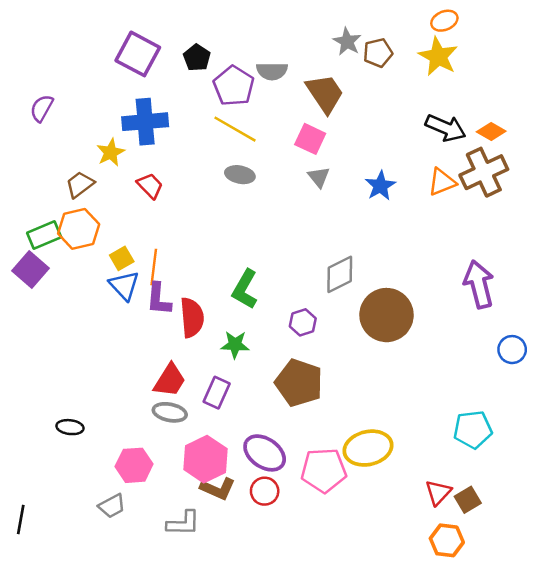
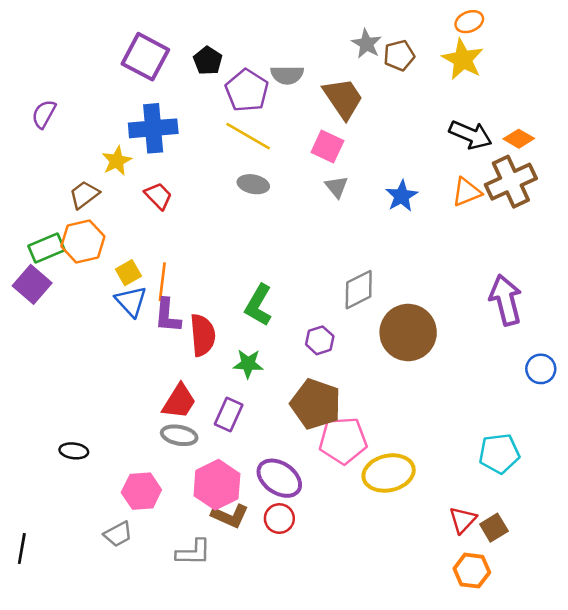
pink pentagon: (324, 470) -> (343, 440), moved

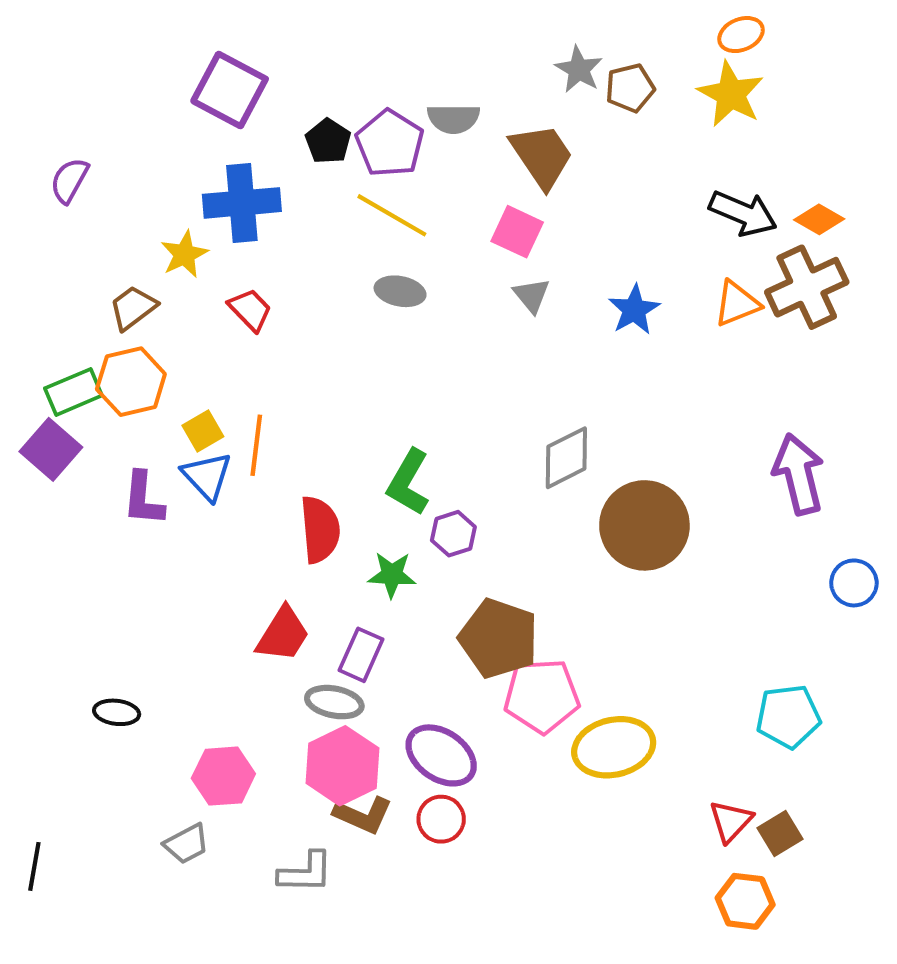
black pentagon: (208, 61) -> (328, 141), moved
purple L-shape: (167, 316) -> (143, 499), moved
purple hexagon: (320, 340) -> (453, 534), moved
gray ellipse: (179, 435) -> (334, 702), moved

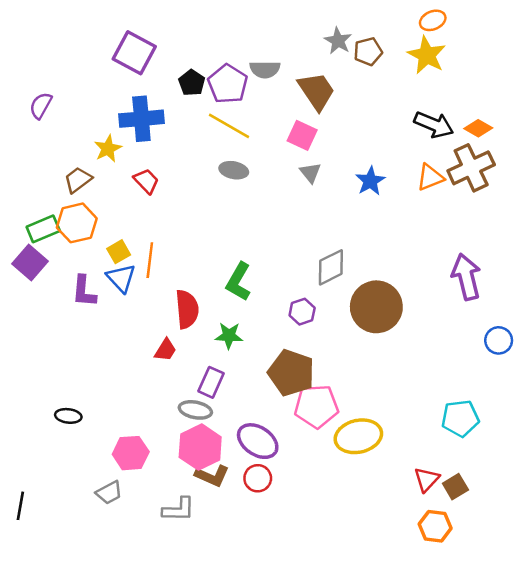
purple hexagon: (453, 534) -> (302, 312), moved
red trapezoid: (283, 634) -> (165, 350), moved, size x0.7

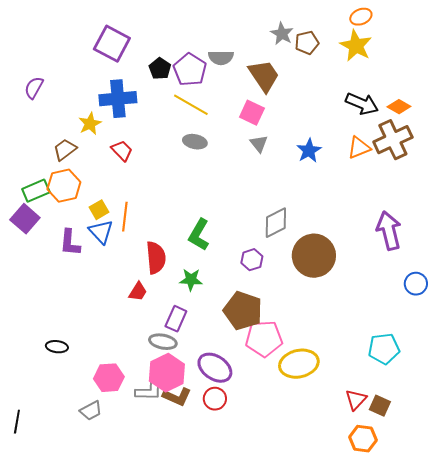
brown square: (455, 487) -> (380, 406), turned -35
gray L-shape: (179, 509) -> (149, 391), moved

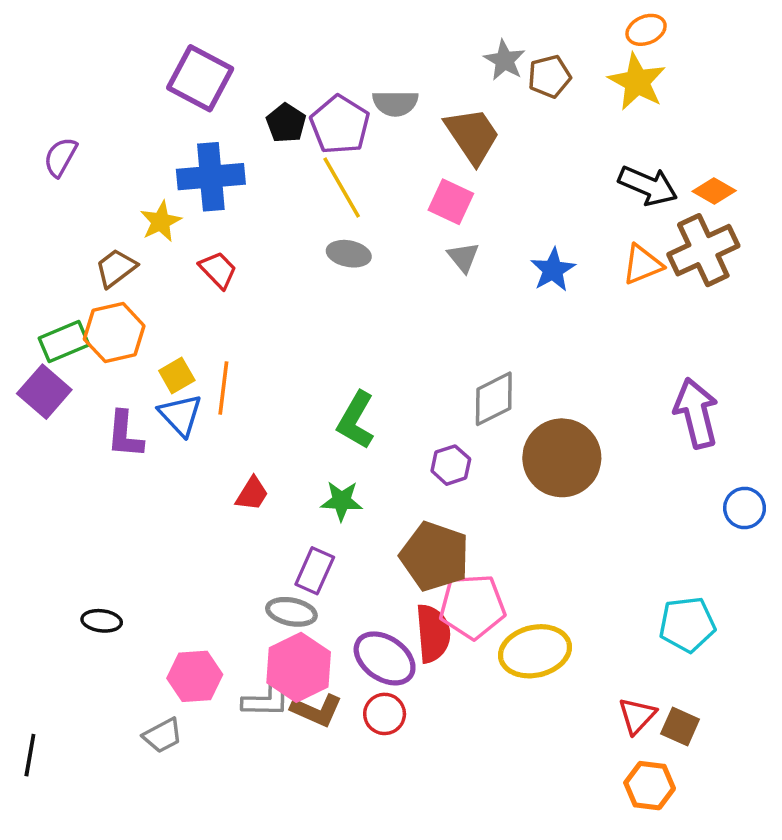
yellow line: (191, 105) -> (342, 187), turned 30
red semicircle: (156, 258) -> (433, 633), moved
red trapezoid: (138, 292) -> (252, 494), moved

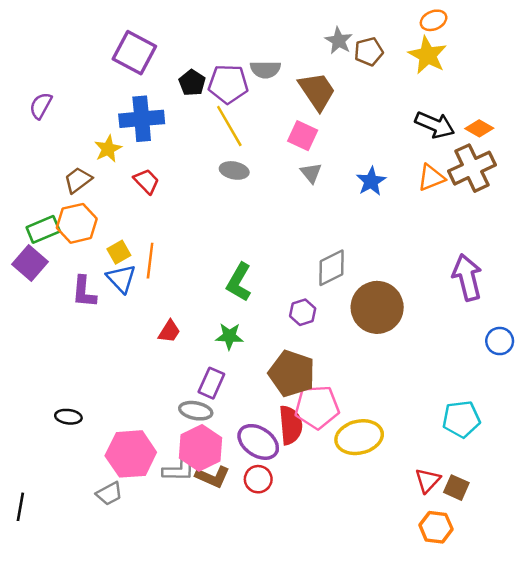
purple pentagon: (340, 125) -> (228, 84), turned -30
pink hexagon: (195, 676) -> (131, 454), size x1.4

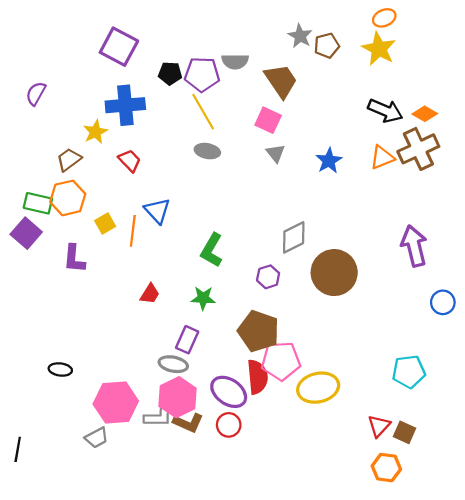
black pentagon: (192, 83) -> (170, 73), turned -30
green rectangle: (43, 229) -> (38, 203), turned 36
blue triangle: (121, 279) -> (157, 211), moved

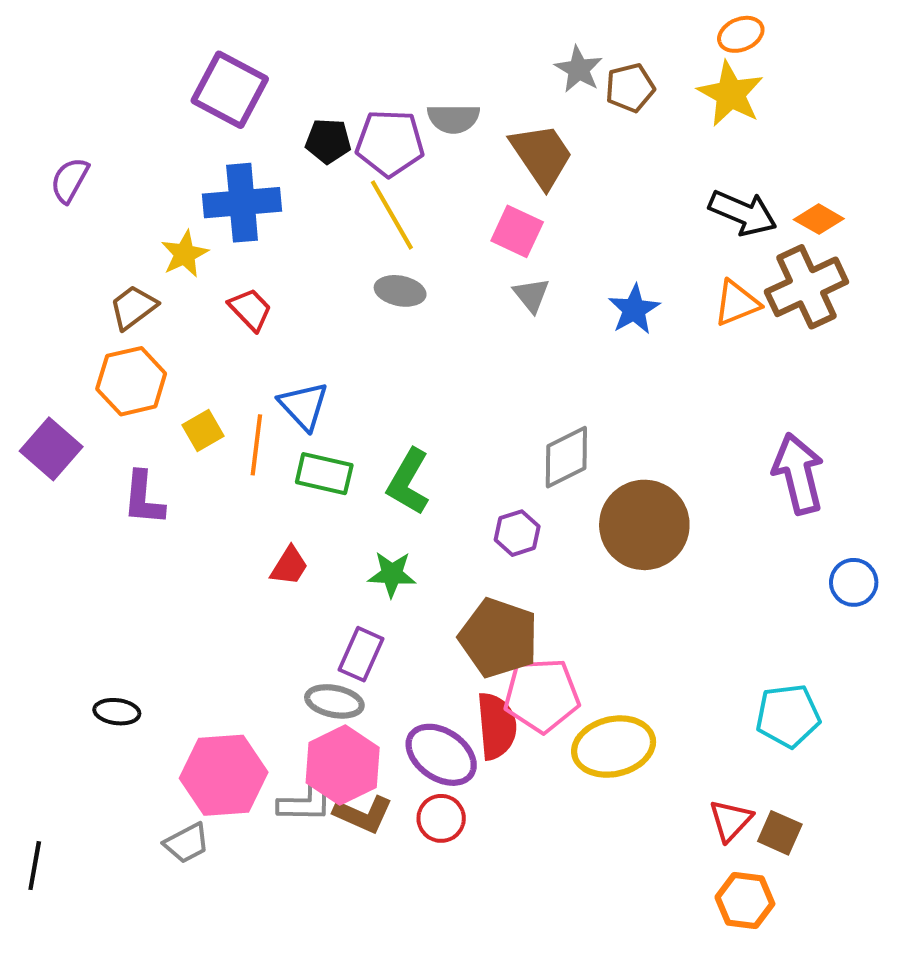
green rectangle: (38, 203) -> (324, 474), moved

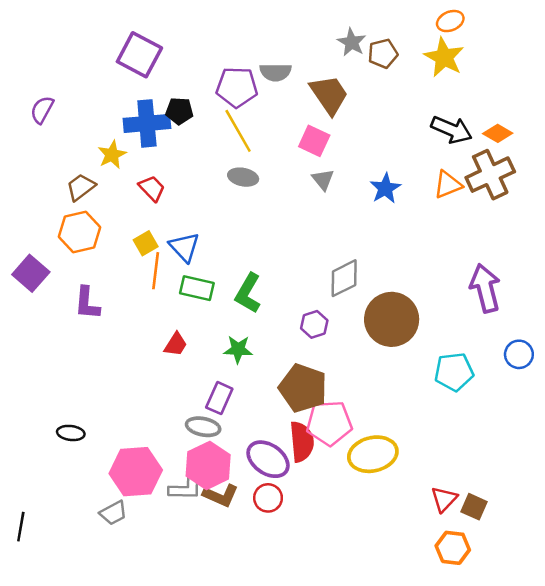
black pentagon: (328, 141) -> (179, 111), moved
yellow square: (203, 430) -> (146, 243), moved
cyan pentagon: (788, 716) -> (454, 372), moved

